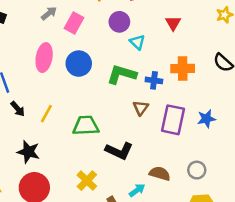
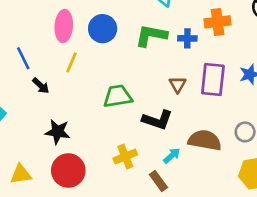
brown triangle: (141, 108) -> (178, 85), moved
yellow line: (46, 114) -> (72, 62), moved
brown semicircle: (160, 174) -> (205, 140), size x1.4
yellow cross: (87, 181) -> (125, 157), turned 30
cyan arrow: (137, 190) -> (172, 156), moved

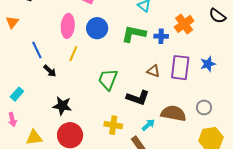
orange cross: (218, 22) -> (184, 24), turned -30
brown triangle: (178, 85) -> (153, 71), turned -40
green trapezoid: (118, 96) -> (108, 79), turned -60
yellow cross: (125, 157) -> (113, 125), turned 30

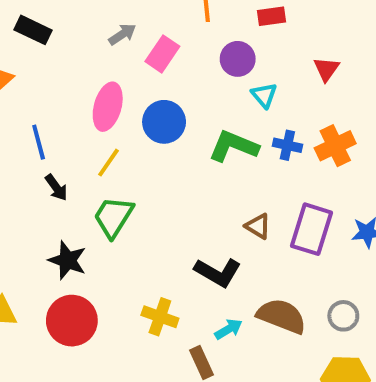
blue cross: (161, 36) -> (287, 145), moved
green trapezoid: (108, 79) -> (113, 217), moved

